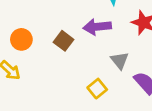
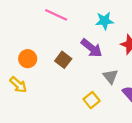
purple arrow: (97, 27) -> (92, 48), turned -135

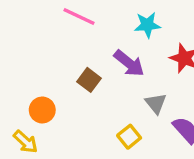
orange circle: (28, 59) -> (42, 110), moved
yellow arrow: (18, 85) -> (26, 142), moved

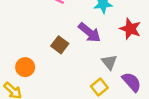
yellow square: (129, 137) -> (99, 87), moved

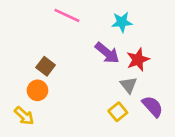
red star: (130, 29) -> (138, 60), moved, turned 30
brown square: (60, 45) -> (46, 66), moved

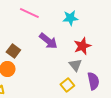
purple arrow: (107, 53) -> (48, 41), moved
purple semicircle: (153, 106) -> (93, 81), turned 30

